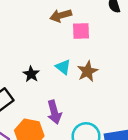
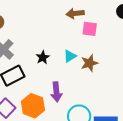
cyan triangle: (63, 67) -> (70, 56), turned 40

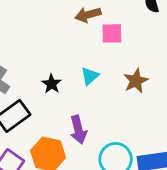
brown star: (89, 63) -> (136, 81), moved

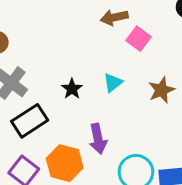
pink square: (112, 33) -> (139, 39), turned 35

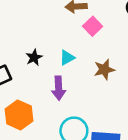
purple arrow: (98, 139) -> (59, 88), moved

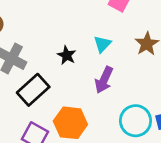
purple arrow: (59, 88) -> (104, 80), turned 45

